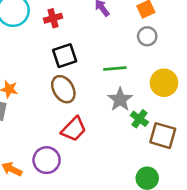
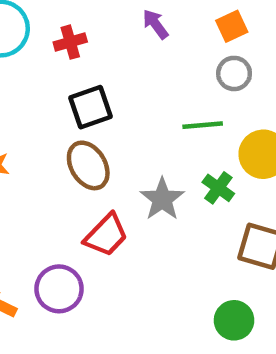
green line: (115, 69) -> (203, 125), moved
gray star: (120, 99) -> (162, 199), moved
green cross: (139, 119) -> (218, 188), moved

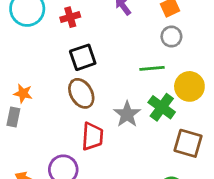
green cross: (218, 188) -> (162, 107), size x1.4
red trapezoid: (106, 235) -> (92, 136), turned -40

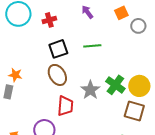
gray circle: (171, 37) -> (138, 26), moved
green line: (152, 68) -> (92, 46), moved
yellow circle: (189, 86) -> (139, 86), moved

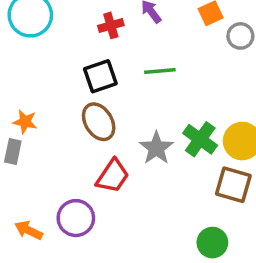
red cross: (49, 20) -> (111, 25), moved
red trapezoid: (65, 106) -> (113, 176), turned 30

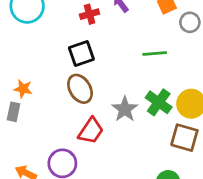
green line: (160, 71) -> (155, 54), moved

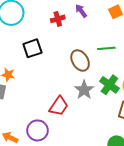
black square: (81, 54) -> (32, 48), moved
brown ellipse: (80, 89) -> (80, 60), moved

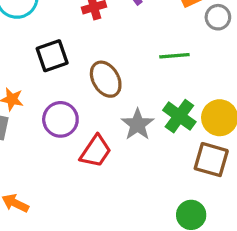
brown ellipse: (80, 60) -> (106, 79), moved
purple circle: (37, 130) -> (60, 119), moved

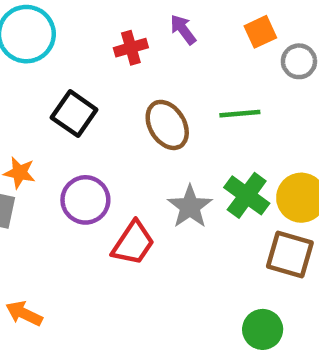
black square: (52, 56) -> (74, 114), turned -36
brown ellipse: (106, 79) -> (167, 125), moved

